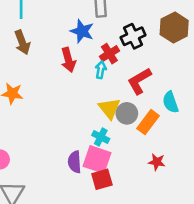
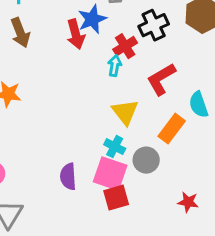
blue star: (82, 31) -> (92, 19), turned 30
red arrow: (68, 60) -> (76, 34), moved
gray circle: (127, 113) -> (146, 160), moved
purple semicircle: (75, 162) -> (68, 177), moved
red star: (157, 162) -> (188, 202), moved

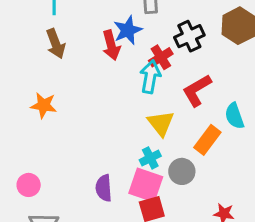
cyan arrow: (115, 66) -> (150, 77), size x1.5
cyan cross: (115, 147) -> (150, 158), turned 36

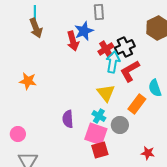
black cross: (189, 36) -> (125, 47), moved
brown arrow: (56, 44) -> (36, 28), moved
cyan arrow: (150, 77) -> (113, 62), moved
cyan cross: (150, 158) -> (99, 116), turned -32
purple semicircle: (104, 188) -> (68, 119), moved

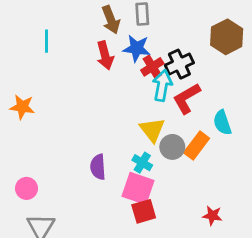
cyan line: (35, 13) -> (46, 41), moved
brown arrow: (36, 28) -> (111, 20), moved
blue star: (84, 31) -> (137, 48), moved, turned 30
orange star: (28, 81) -> (22, 107), moved
gray circle: (120, 125) -> (172, 147), moved

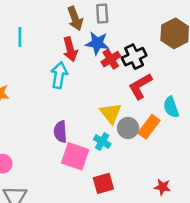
cyan arrow: (162, 85) -> (59, 75), moved
purple semicircle: (98, 167) -> (60, 132), moved
pink square: (138, 188) -> (75, 156), moved

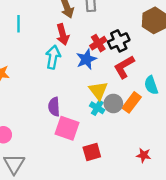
blue star: (97, 43) -> (86, 59), moved, turned -30
cyan cross: (102, 142) -> (97, 108), moved

